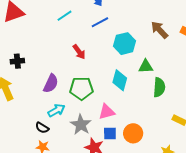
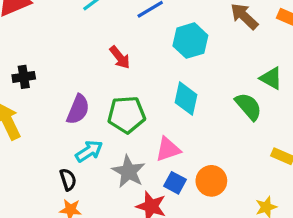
green triangle: (146, 66) -> (271, 78), moved, turned 35
green semicircle: (159, 87) -> (248, 106), turned -42
black semicircle: (42, 128) -> (68, 180), turned -136
blue square: (110, 133) -> (175, 183), turned 32

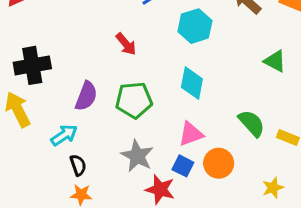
black cross: (24, 77) -> (32, 65), size x1.6
green semicircle: (248, 106) -> (252, 123), moved
pink triangle: (168, 149) -> (191, 134), moved
cyan arrow: (89, 151) -> (64, 135), moved

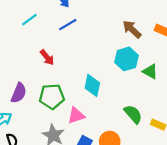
cyan hexagon: (195, 26) -> (126, 59), moved
pink triangle: (191, 134) -> (76, 115), moved

